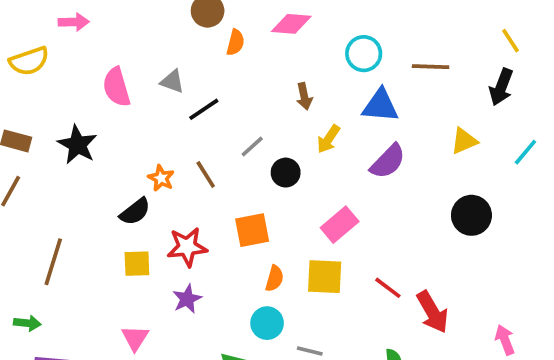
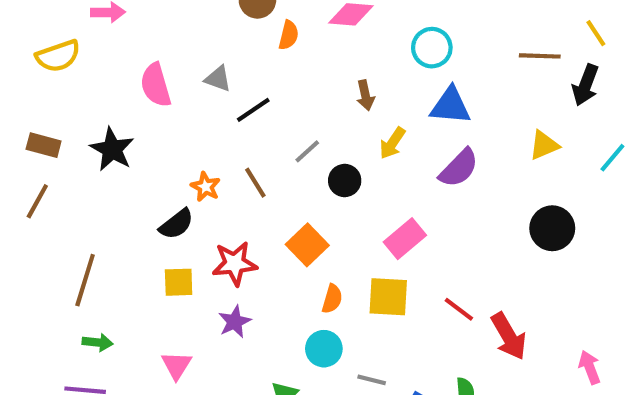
brown line: (431, 67) -> (540, 56), moved
orange square: (252, 230) -> (307, 245), turned -33
green arrow: (27, 323) -> (98, 342), moved

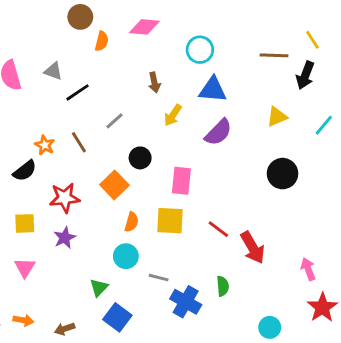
black circle: (345, 180) -> (140, 158), moved
pink rectangle: (405, 239) -> (181, 181), turned -44
yellow square: (179, 282) -> (25, 223), moved

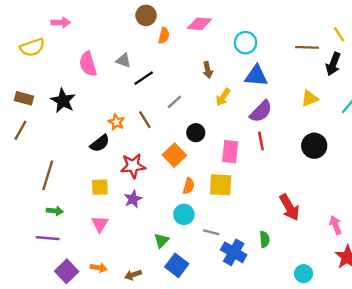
red line: (218, 229) -> (261, 141), moved, turned 42

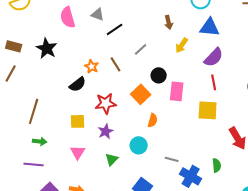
pink rectangle: (230, 152) -> (177, 91), moved
yellow square: (221, 185) -> (208, 110), moved
cyan circle: (184, 214) -> (139, 145), moved
green triangle: (161, 240) -> (112, 159), moved

